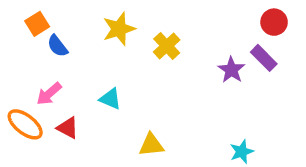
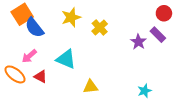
orange square: (37, 24) -> (22, 14), size x1.5
blue semicircle: (58, 46) -> (34, 28), size x1.5
cyan triangle: (110, 99) -> (66, 59), size x1.5

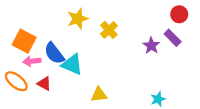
orange square: (22, 14) -> (24, 41), moved, turned -30
blue semicircle: (34, 28) -> (54, 53), moved
pink arrow: (29, 56) -> (32, 61), turned 35

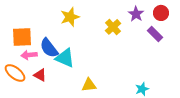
yellow cross: (109, 30) -> (113, 27), moved
orange square: (24, 41) -> (22, 37), turned -30
purple star: (151, 46) -> (136, 14), moved

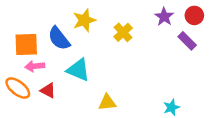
yellow cross: (113, 27) -> (123, 32), moved
blue semicircle: (49, 48) -> (59, 38), moved

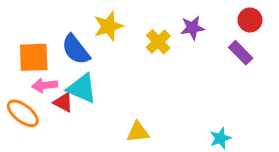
purple star: (164, 17) -> (192, 28), moved, turned 30
cyan triangle: (78, 70) -> (82, 88), moved
red triangle: (48, 90) -> (63, 102), moved

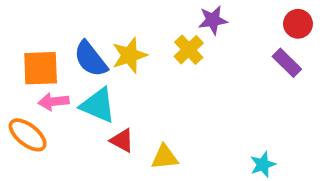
yellow star: (108, 26) -> (129, 55), moved
purple star: (192, 28) -> (213, 20), moved
red triangle: (63, 102) -> (122, 140), moved

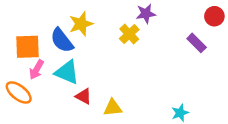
red circle: (298, 24) -> (214, 16), moved
yellow star: (129, 55) -> (81, 24), moved
pink arrow: (54, 102) -> (36, 70), turned -54

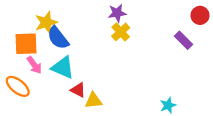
purple star: (146, 14) -> (117, 13), moved
yellow star: (81, 24) -> (46, 22), moved
pink arrow: (36, 70) -> (34, 65), turned -66
yellow triangle: (113, 108) -> (93, 101), moved

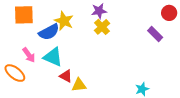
yellow star: (46, 22) -> (64, 21), moved, turned -30
blue semicircle: (58, 38) -> (49, 32), turned -80
orange square: (26, 44) -> (24, 15), moved

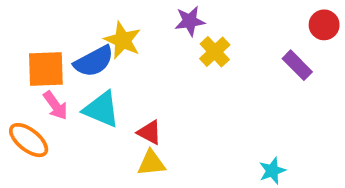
orange square: (24, 15) -> (46, 69), moved
yellow cross: (102, 27) -> (215, 52), moved
red triangle: (66, 76) -> (149, 132), moved

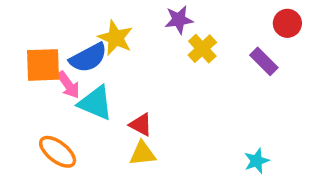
red circle: (324, 25) -> (287, 23), moved
purple rectangle: (297, 65) -> (264, 61), moved
pink arrow: (55, 105) -> (68, 85), moved
orange ellipse: (29, 140) -> (58, 152), moved

